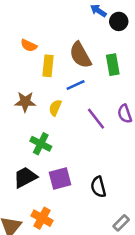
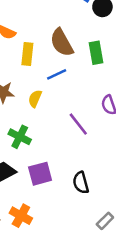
purple line: (96, 119) -> (78, 124), moved

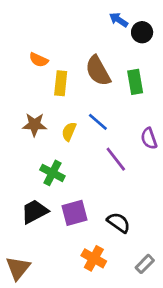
blue line: (57, 74) -> (98, 122), moved, turned 66
black semicircle: (81, 183) -> (119, 223), turned 140
orange cross: (21, 216) -> (94, 258), moved

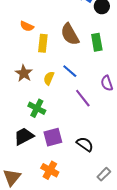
brown star: (34, 125) -> (24, 73), turned 30
orange cross: (94, 258) -> (50, 170), moved

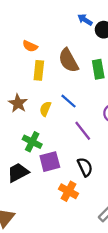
orange semicircle: (27, 26) -> (30, 46), moved
purple square: (53, 137) -> (50, 162), moved
black semicircle: (85, 144) -> (85, 167), moved, turned 30
orange cross: (50, 170) -> (68, 191), moved

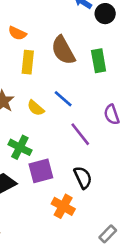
yellow semicircle: (45, 109) -> (36, 108), turned -72

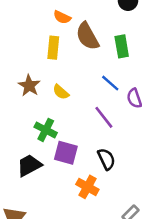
orange semicircle: (17, 33) -> (62, 17), moved
blue line: (63, 99) -> (110, 83), moved
purple square: (41, 171) -> (66, 153), turned 30

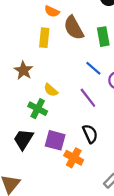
yellow semicircle: (61, 92) -> (51, 90), moved
purple square: (66, 153) -> (55, 140), moved
black trapezoid: (29, 165) -> (23, 139), turned -30

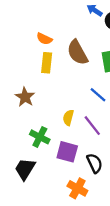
orange semicircle: (52, 11) -> (44, 39), moved
yellow semicircle: (51, 90) -> (68, 118), moved, turned 64
purple square: (55, 140) -> (67, 152), moved

